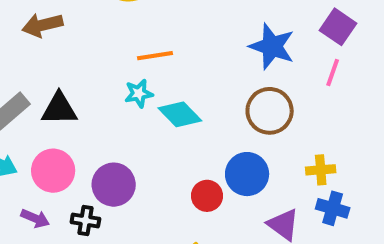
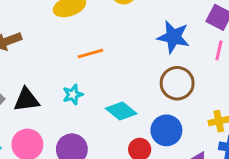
cyan star: (139, 93) -> (73, 95), moved
cyan diamond: (180, 114) -> (121, 111), moved

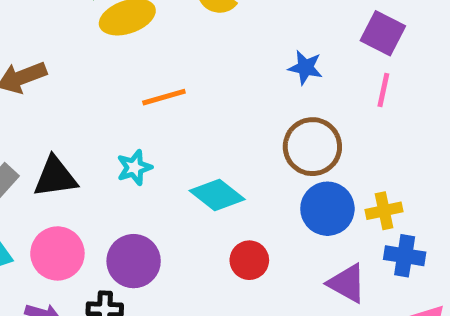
blue star: (173, 37) -> (305, 68), size x0.6
blue circle: (166, 130) -> (327, 209), moved

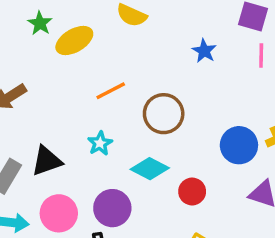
blue star: (305, 68) -> (204, 51), turned 30
brown circle: (312, 147) -> (164, 114), moved
cyan diamond: (217, 195) -> (150, 169), moved

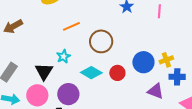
black triangle: (47, 161) -> (44, 71), moved, turned -42
red circle: (192, 191) -> (117, 73), moved

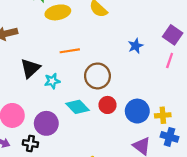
black triangle: (44, 71) -> (30, 68), moved
red circle: (117, 73) -> (107, 105), moved

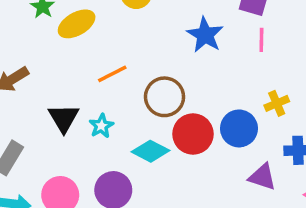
blue star: (136, 46) -> (205, 35), size x1.5
red circle: (107, 105) -> (193, 134), size x1.5
yellow cross: (163, 115) -> (277, 103), moved

